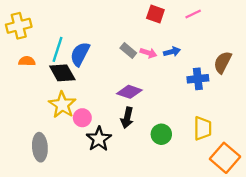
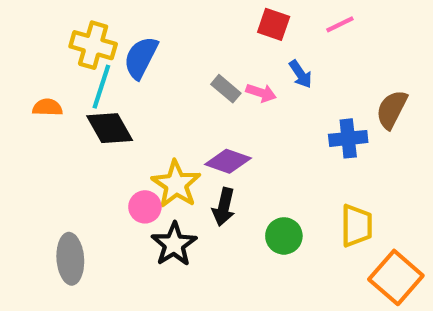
yellow cross: (19, 26) -> (93, 45), moved, turned 30
blue arrow: (172, 52) -> (300, 74), moved, turned 70
blue semicircle: (80, 54) -> (141, 58), moved
yellow star: (62, 105) -> (176, 184), moved

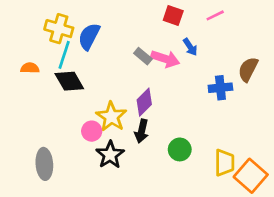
pink arrow: (261, 93) -> (165, 59), size x1.5
purple diamond: (228, 161) -> (144, 102), turned -64
yellow trapezoid: (356, 226) -> (224, 163), moved

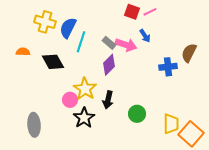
pink line: (215, 15) -> (150, 12), moved
cyan line: (64, 55) -> (81, 42), moved
purple diamond: (144, 102) -> (109, 65), moved

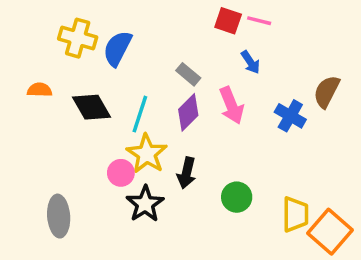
pink line: (150, 12) -> (259, 21), turned 40
cyan line: (81, 42) -> (140, 114), moved
pink arrow: (126, 45) -> (231, 105), moved, turned 50
blue cross: (168, 67) -> (290, 116), turned 36

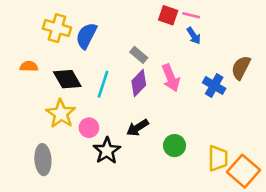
blue arrow: (251, 62) -> (194, 36), moved
yellow star: (147, 154) -> (61, 114), moved
black arrow: (187, 173) -> (137, 128), turned 45

